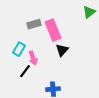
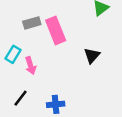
black triangle: (62, 50) -> (92, 56), moved
black line: (25, 71) -> (21, 98), moved

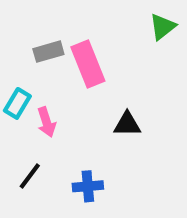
black triangle: (92, 56) -> (127, 124), moved, turned 48

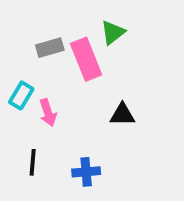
green triangle: (162, 27) -> (113, 32), moved
black line: (30, 176) -> (33, 162), turned -32

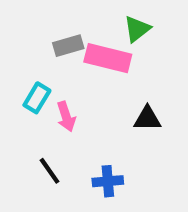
pink rectangle: (86, 59) -> (108, 58), turned -54
black line: (33, 162) -> (49, 171), turned -40

